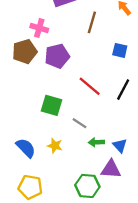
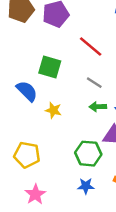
gray line: (80, 123) -> (94, 83), moved
blue semicircle: (26, 148) -> (27, 91), moved

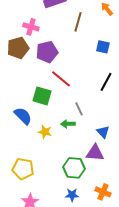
red line: (91, 47) -> (61, 79), moved
gray line: (94, 83) -> (79, 109), turned 32
green arrow: (98, 107) -> (68, 124), moved

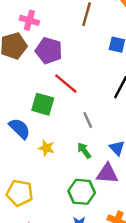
purple pentagon: (47, 52) -> (49, 51), turned 30
green arrow: (68, 124) -> (84, 150), moved, turned 56

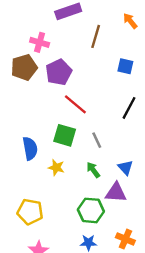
purple pentagon: (49, 51) -> (59, 72), turned 30
green square: (43, 104) -> (65, 135), moved
blue semicircle: (20, 129) -> (30, 148), turned 35

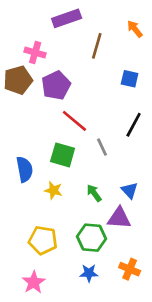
gray line: (97, 140) -> (102, 147), moved
yellow pentagon: (30, 212) -> (43, 240), moved

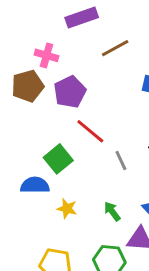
brown line: (97, 46) -> (115, 48), turned 45
green square: (63, 155) -> (58, 159), moved, turned 35
blue semicircle: (25, 169) -> (35, 185), turned -80

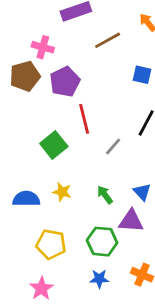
red line: (90, 131) -> (84, 119), turned 36
gray line: (121, 160) -> (113, 146), turned 66
blue semicircle: (35, 185) -> (26, 199), moved

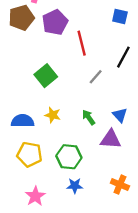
red line: (84, 119) -> (82, 43), moved
green hexagon: (102, 242) -> (69, 157), moved
yellow pentagon: (51, 244) -> (29, 154), moved
blue star: (99, 279) -> (75, 186), moved

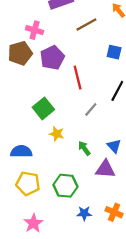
yellow star: (53, 115) -> (57, 134), moved
blue star: (75, 186) -> (84, 213), moved

